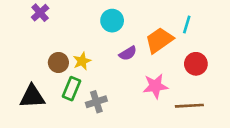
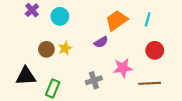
cyan circle: (112, 21) -> (60, 16), moved
orange trapezoid: (159, 40) -> (117, 20), moved
green rectangle: (72, 89) -> (53, 89), moved
gray cross: (96, 102) -> (94, 80), moved

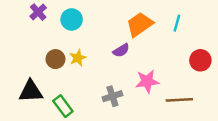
red circle: (155, 50) -> (200, 60), moved
green rectangle: (53, 89) -> (63, 106), turned -60

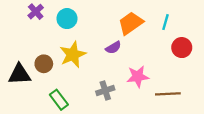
yellow star: (78, 58) -> (73, 54), size x1.6
brown circle: (55, 59) -> (44, 64), moved
red circle: (200, 60) -> (182, 48), moved
black triangle: (31, 91) -> (19, 74), moved

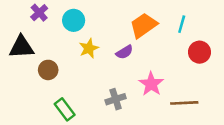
yellow star: (73, 54) -> (89, 48), moved, size x0.7
black triangle: (19, 74) -> (21, 47), moved
pink star: (138, 77) -> (151, 84), turned -30

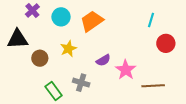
orange trapezoid: (144, 25) -> (92, 21), moved
yellow star: (89, 48) -> (68, 49), moved
purple semicircle: (124, 52) -> (103, 60), moved
gray cross: (116, 99) -> (81, 83), moved, turned 35

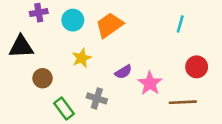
purple cross: (32, 11) -> (39, 13), turned 32
red circle: (166, 43) -> (197, 67), moved
brown circle: (40, 58) -> (43, 78), moved

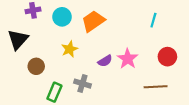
black triangle: (21, 47) -> (18, 39), turned -45
pink star: (150, 83) -> (128, 59), moved
green rectangle: (64, 109) -> (54, 92), turned 60

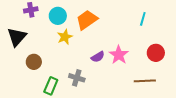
yellow star: (70, 49) -> (65, 37), moved

